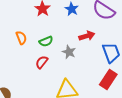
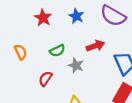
green semicircle: (46, 41) -> (57, 51), moved

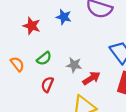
red arrow: (95, 46) -> (91, 78), moved
green semicircle: (57, 51) -> (44, 58), moved

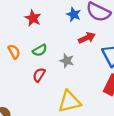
blue star: (64, 17) -> (74, 14), moved
red arrow: (91, 78) -> (87, 38), moved

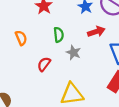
green semicircle: (40, 50) -> (59, 35), moved, turned -72

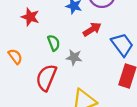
red semicircle: (44, 64) -> (46, 78), size x1.6

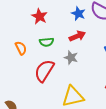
red arrow: (92, 29) -> (77, 36), moved
green semicircle: (54, 43) -> (47, 42), moved, turned 96

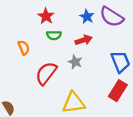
green semicircle: (47, 42) -> (54, 35), moved

